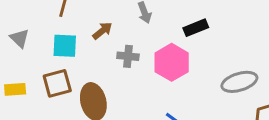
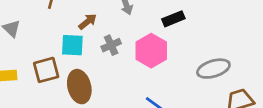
cyan square: (65, 46) -> (72, 45), moved
gray cross: (128, 56) -> (111, 45), turned -30

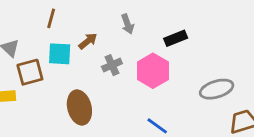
cyan square: (72, 45) -> (60, 54), moved
brown square: (46, 70) -> (30, 72), moved

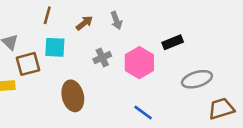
black rectangle: (176, 38) -> (173, 42), moved
brown arrow: (88, 41) -> (84, 23), moved

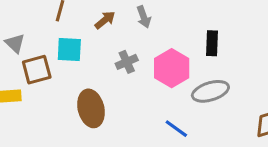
black rectangle: (173, 42) -> (212, 43), turned -66
gray ellipse: (197, 79) -> (210, 91), moved

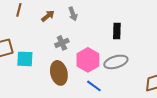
cyan square: (69, 49) -> (25, 59), moved
pink hexagon: (172, 68) -> (88, 60), moved
brown ellipse: (91, 108) -> (59, 73), moved

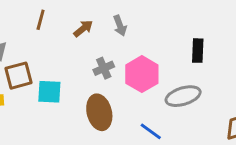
black rectangle: (117, 31) -> (198, 51), moved
pink hexagon: (88, 60) -> (142, 74), moved

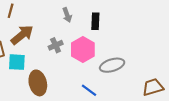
brown arrow: (83, 29) -> (22, 35), moved, size x1.6
black rectangle: (198, 51) -> (95, 21), moved
brown ellipse: (99, 112) -> (38, 83), moved

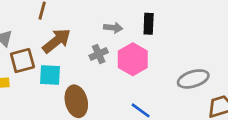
gray arrow: (67, 15) -> (113, 28), moved, turned -64
gray ellipse: (112, 65) -> (193, 79), moved

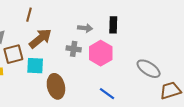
gray cross: (99, 54) -> (74, 49), turned 32
gray ellipse: (193, 79) -> (149, 69), turned 50

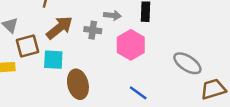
gray cross: (74, 49) -> (93, 30), moved

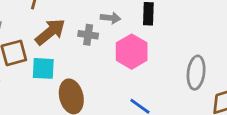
gray ellipse: (187, 63) -> (196, 73), turned 64

